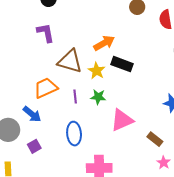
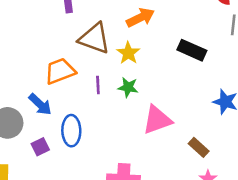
black rectangle: (122, 64) -> (192, 50), moved
blue ellipse: (74, 134) -> (71, 131), moved

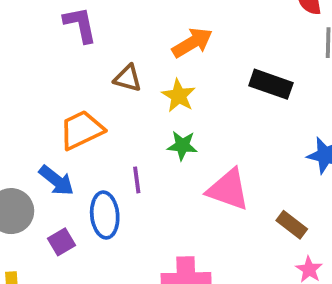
brown triangle: (94, 38) -> (128, 78), size x0.6
purple line: (98, 85) -> (137, 180), moved
pink triangle: (157, 120) -> (228, 190), turned 44

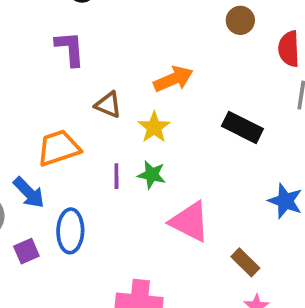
purple line: (137, 180) -> (116, 176), moved

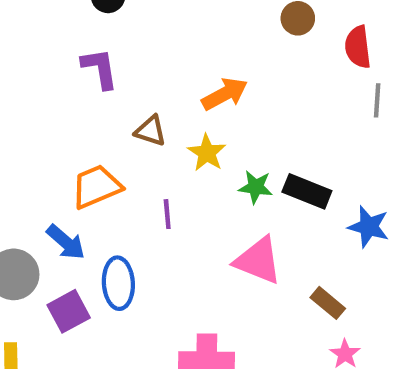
black rectangle: (242, 127) -> (307, 191), moved
green star: (152, 175) -> (256, 187), moved
purple square: (26, 251) -> (69, 311), size x1.4

